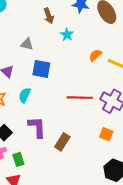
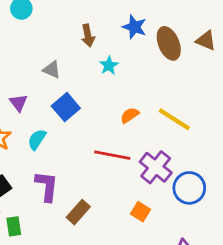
orange semicircle: (95, 55) -> (130, 115), moved
blue square: (41, 69) -> (66, 107), turned 30

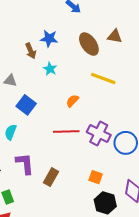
blue star: (134, 27) -> (49, 39), moved
yellow line: (174, 119) -> (103, 79), moved
orange square: (140, 212) -> (96, 177), moved

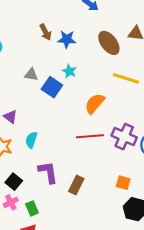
brown arrow: (31, 51) -> (46, 32), moved
gray triangle: (10, 80) -> (31, 75), moved
orange semicircle: (72, 101) -> (95, 104), size x1.5
blue square: (26, 105) -> (52, 87), moved

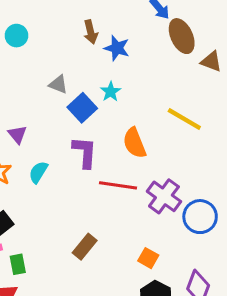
brown ellipse: (109, 43) -> (182, 36), moved
orange semicircle: (95, 104) -> (134, 143), turned -75
purple L-shape: (48, 172) -> (85, 152), moved

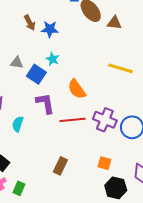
yellow line: (184, 119) -> (120, 68), moved
green rectangle: (18, 264) -> (19, 188), turned 48

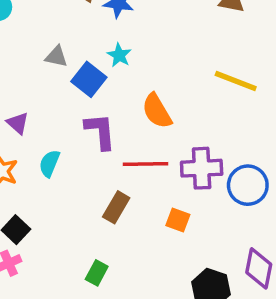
purple cross: (105, 120) -> (202, 168), turned -30
orange square: (104, 163) -> (178, 220), moved
brown rectangle: (60, 166) -> (116, 207), moved
green rectangle: (19, 188) -> (97, 273), moved

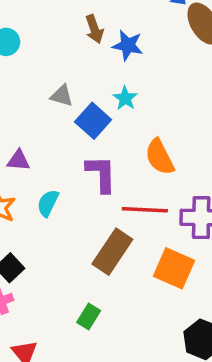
purple triangle: (18, 123) -> (18, 160), turned -40
brown rectangle: (116, 207) -> (112, 252), size x1.4
orange square: (178, 220) -> (174, 268), size x1.6

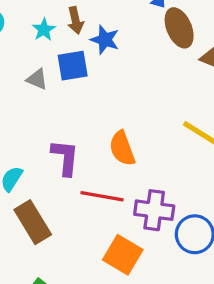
cyan star: (125, 98) -> (44, 30), moved
blue square: (93, 121) -> (73, 66), moved, turned 32
brown rectangle: (112, 252) -> (33, 222), moved, turned -72

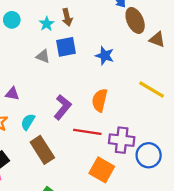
blue star: (105, 40) -> (105, 56), moved
orange semicircle: (122, 148) -> (100, 100), turned 35
purple L-shape: (65, 157) -> (63, 107), turned 35

